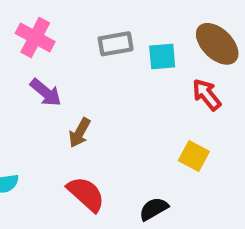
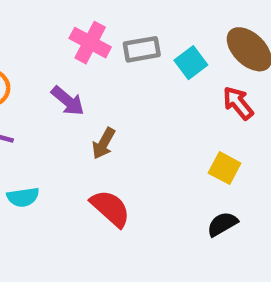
pink cross: (35, 37) -> (90, 43), moved
cyan square: (162, 57) -> (191, 63), turned -32
black semicircle: (154, 209) -> (222, 224), moved

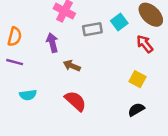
gray rectangle: (142, 49) -> (92, 29), moved
purple arrow: (68, 101) -> (52, 43), turned -144
brown arrow: (104, 143) -> (72, 66), turned 84

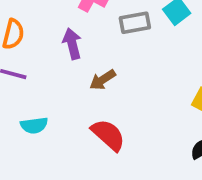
brown arrow: (72, 66) -> (103, 80), turned -56

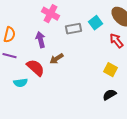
red semicircle: (108, 135) -> (36, 68), moved

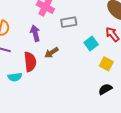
cyan square: (96, 23) -> (91, 43), moved
red semicircle: (36, 68) -> (30, 62), turned 42

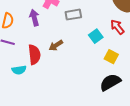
purple arrow: (35, 33) -> (34, 18), moved
black semicircle: (105, 89) -> (110, 82), size x1.5

